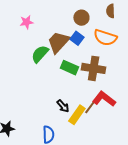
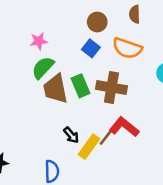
pink star: (27, 22) -> (39, 41), moved
brown trapezoid: (58, 42) -> (55, 89), moved, turned -55
green rectangle: (69, 68) -> (81, 86), turned 42

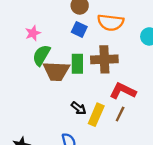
green rectangle: (81, 86) -> (77, 64), turned 36
brown trapezoid: (55, 89) -> (56, 71), turned -64
brown line: (106, 137) -> (120, 114), moved

